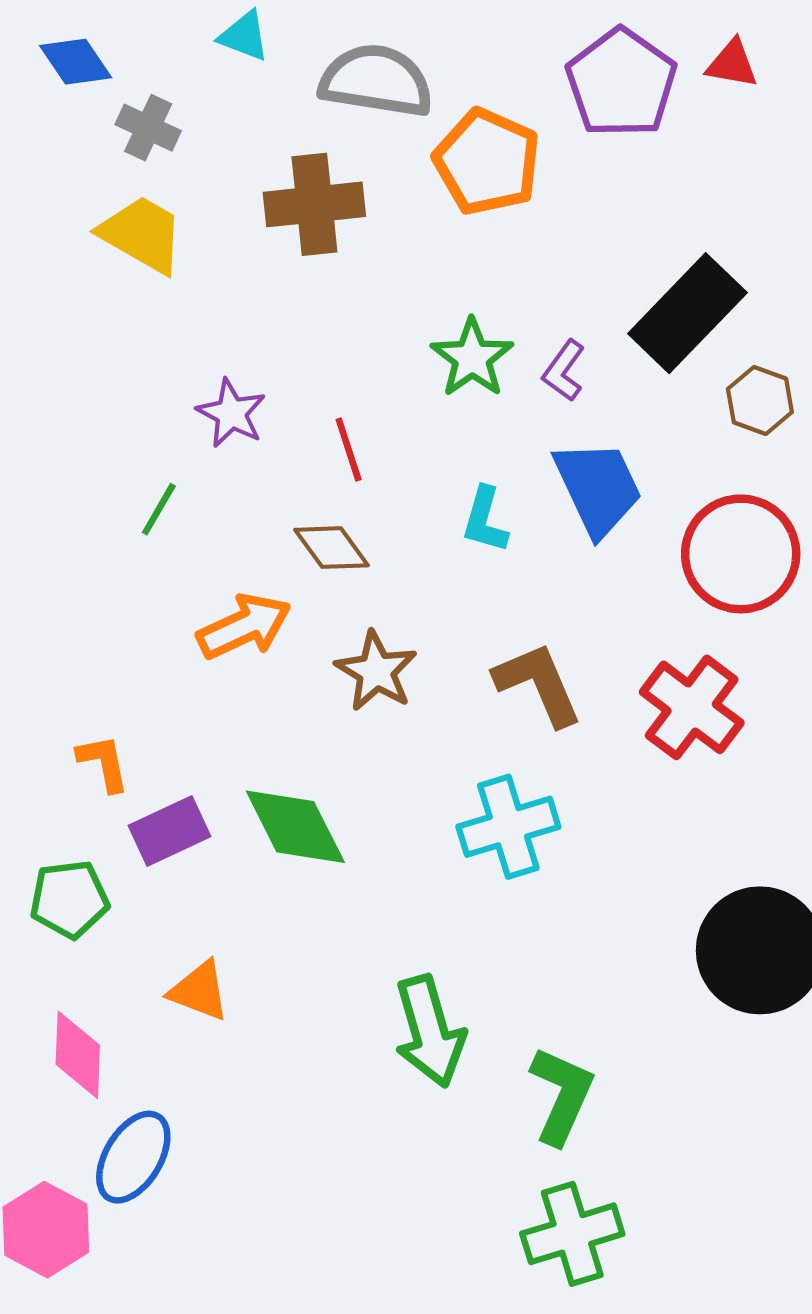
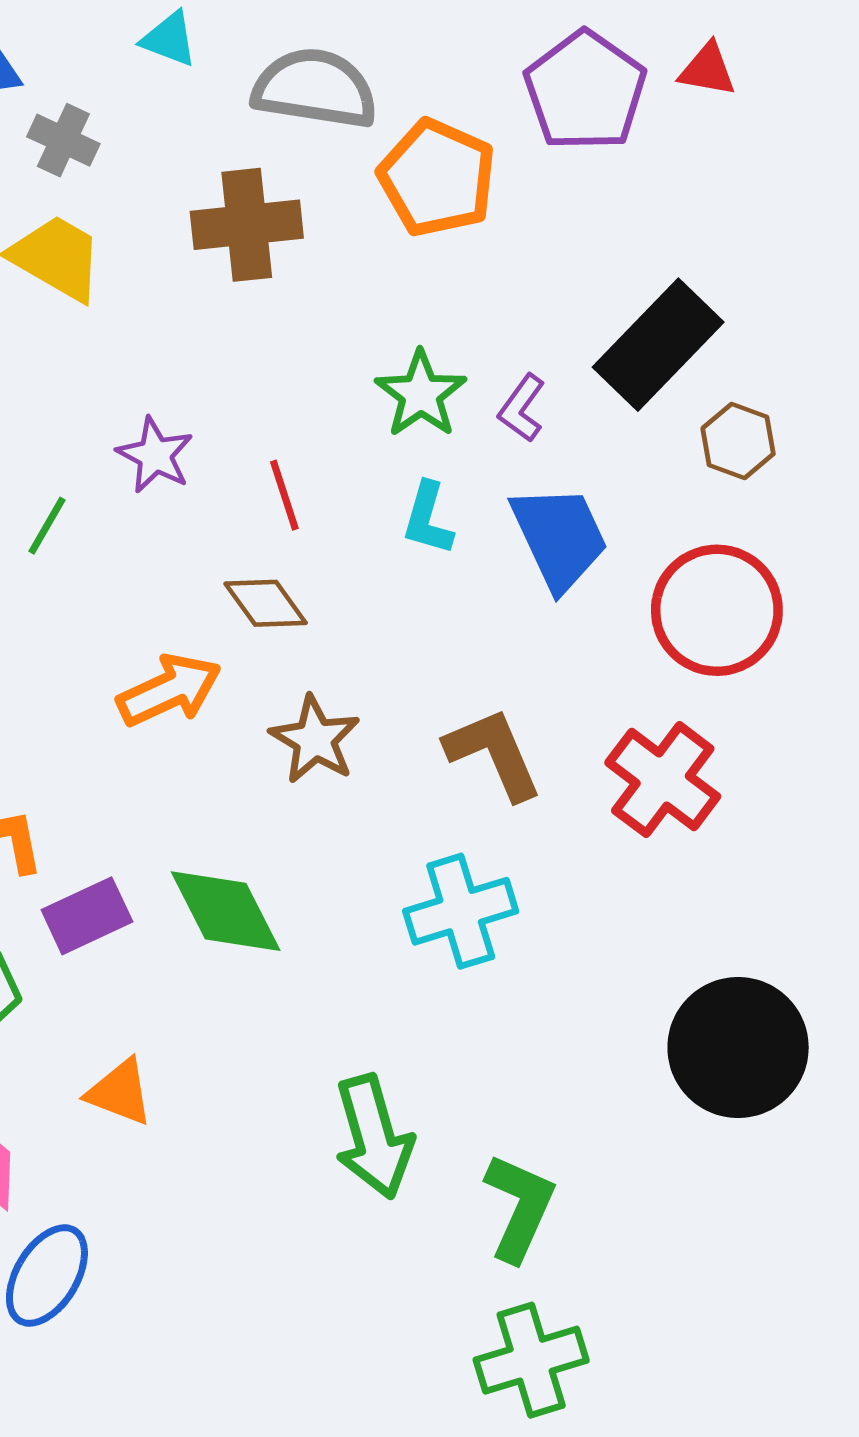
green line: (159, 509) -> (47, 526), moved
cyan L-shape: (485, 520) -> (428, 519), moved

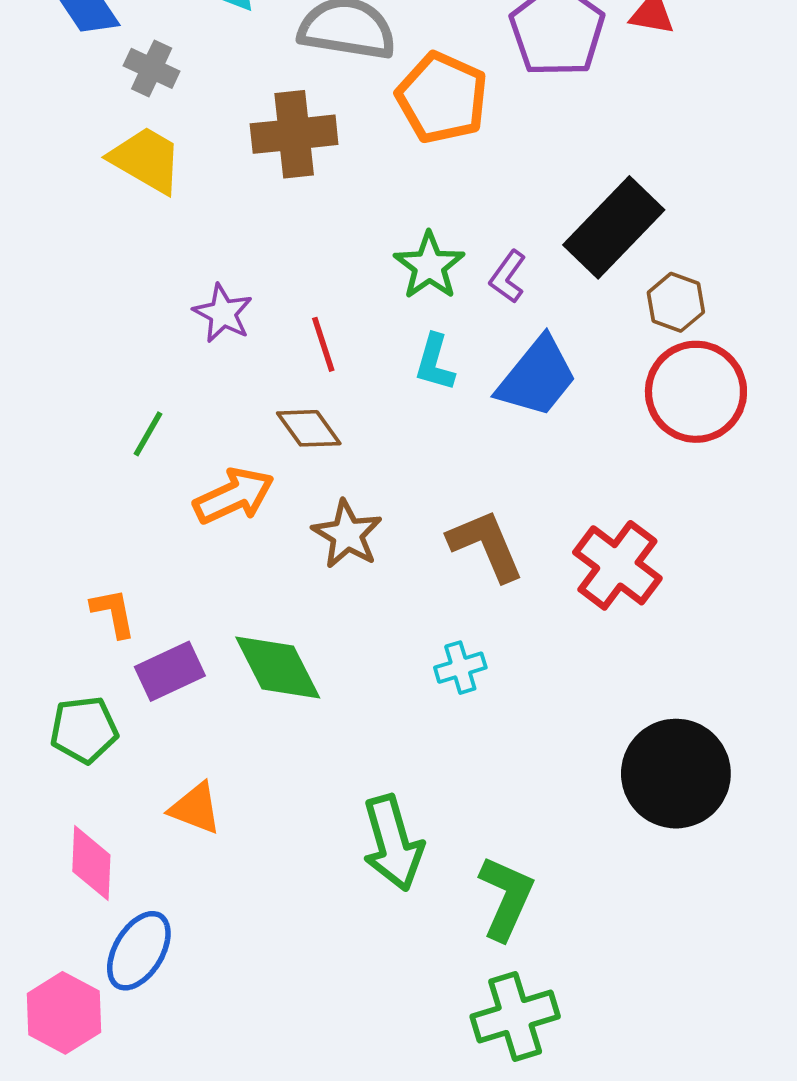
green line: (47, 526) -> (148, 434), moved
blue trapezoid: (559, 537) -> (537, 377), turned 64
red circle: (717, 610) -> (696, 392), moved
cyan cross: (461, 911) -> (460, 668), size x0.6

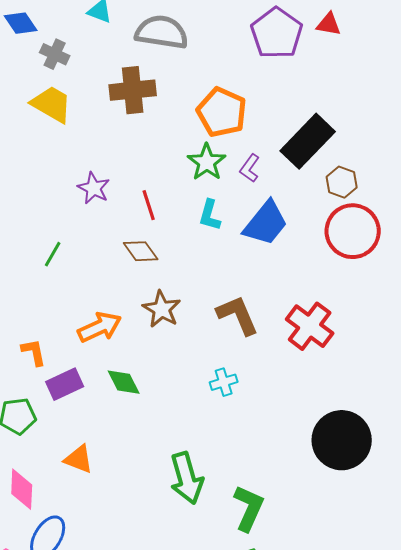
orange pentagon: (442, 98) -> (222, 112), moved
orange arrow: (234, 496) -> (100, 327), moved
green diamond: (278, 668) -> (124, 382), size x0.7

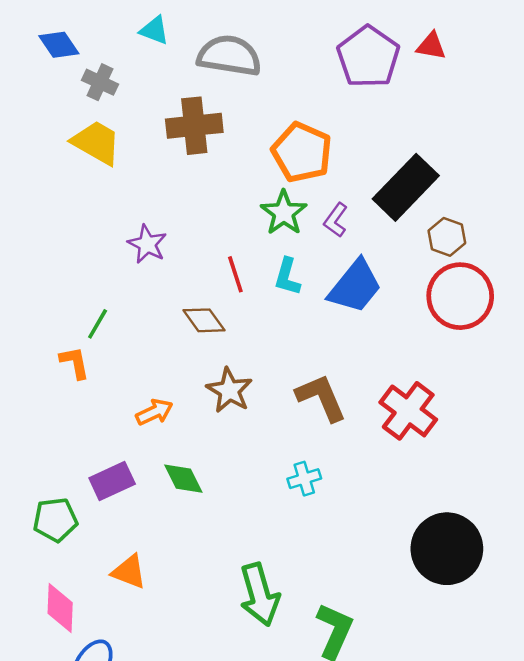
red line: (149, 205) -> (235, 274), moved
orange arrow: (100, 327) -> (154, 412), size x0.7
orange L-shape: (34, 352) -> (75, 363), moved

